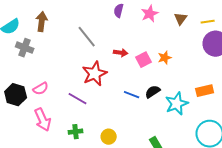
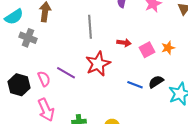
gray line: (87, 37) -> (90, 27), turned 35
pink semicircle: (41, 89) -> (44, 79), turned -84
purple line: (78, 99) -> (66, 73), moved

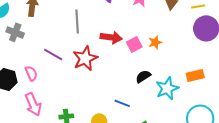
red arrow: (124, 43) -> (111, 37), size x1.5
purple line: (66, 73) -> (53, 54), moved
blue line: (135, 85) -> (122, 103), moved

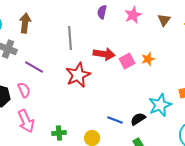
purple line: (53, 54) -> (34, 67), moved
black semicircle: (143, 76) -> (138, 119), moved

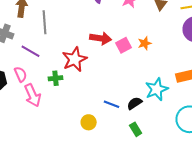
gray line: (70, 38) -> (45, 22), moved
pink arrow: (26, 121) -> (33, 95), moved
green cross: (59, 133) -> (56, 78), moved

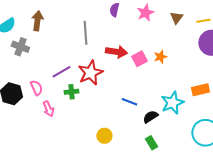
gray line: (45, 22) -> (85, 33), moved
purple line: (31, 51) -> (61, 72), moved, turned -60
pink arrow: (33, 95) -> (48, 109), size x0.7
blue line: (112, 104) -> (129, 102), moved

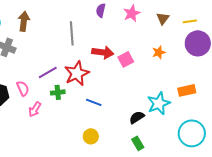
orange star: (160, 57) -> (159, 52), moved
blue line: (129, 102) -> (94, 102), moved
pink arrow: (48, 109) -> (35, 109), turned 56

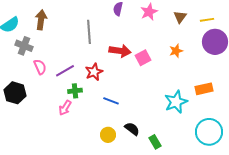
red star: (77, 73) -> (94, 72), size x0.7
pink semicircle: (23, 88) -> (40, 67), moved
pink arrow: (35, 109) -> (65, 108), moved
black semicircle: (137, 117) -> (132, 129), moved, turned 70

